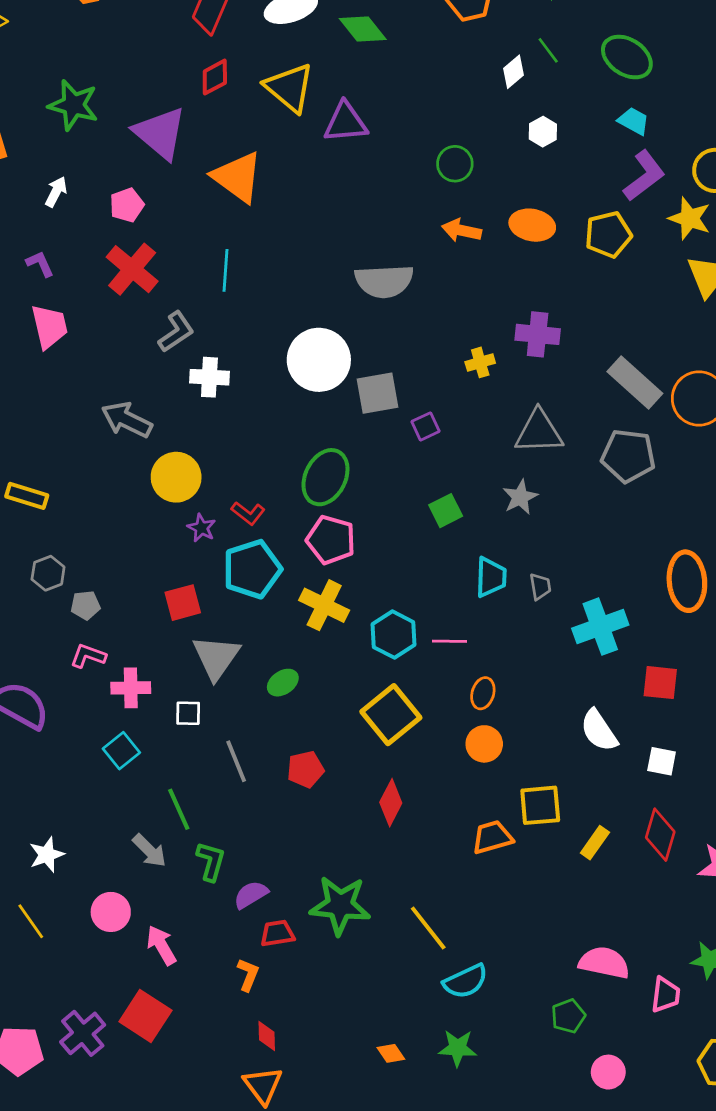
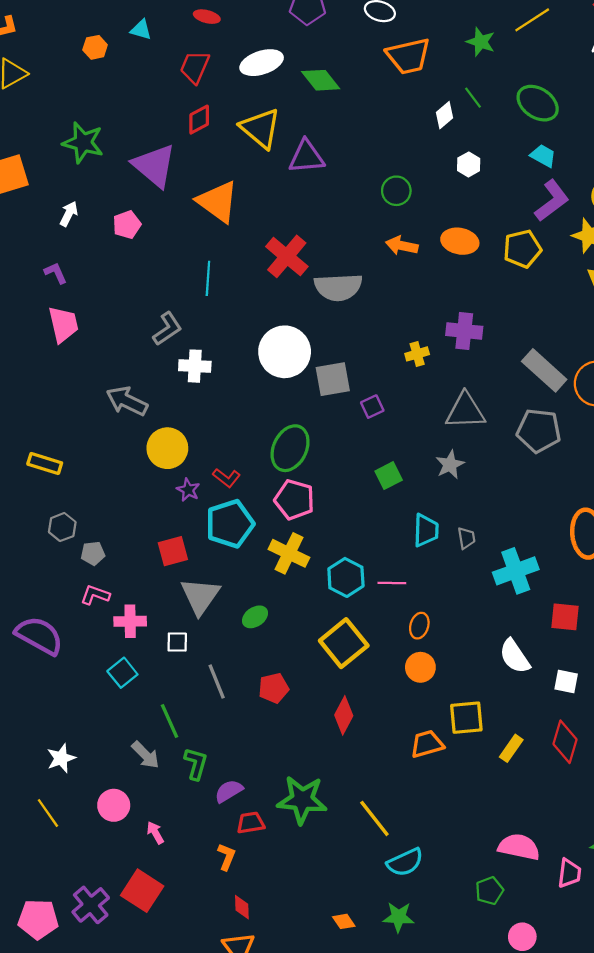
red cross: (132, 269) -> (287, 256), moved
pink arrow: (161, 945) -> (155, 833), size x0.7

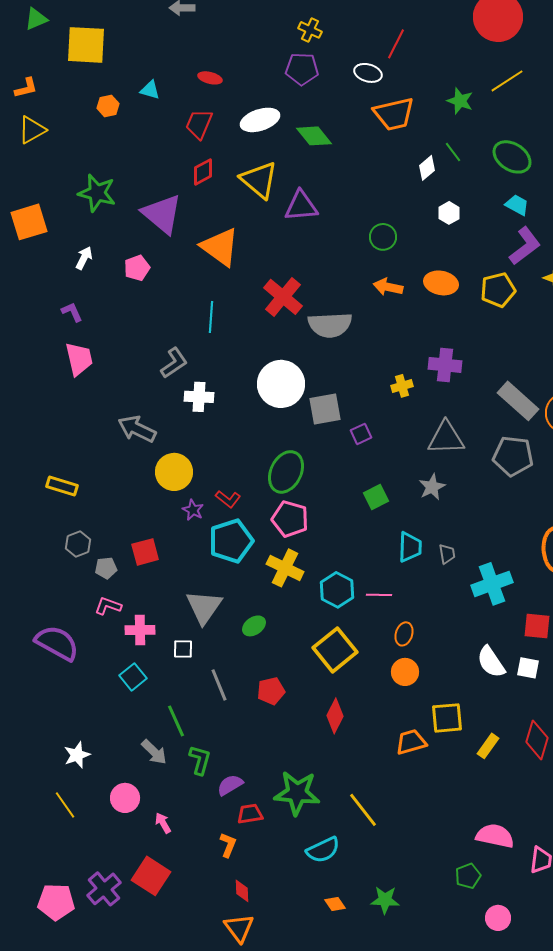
red square: (173, 551) -> (145, 552), moved
white square: (566, 682) -> (528, 668), moved
cyan semicircle: (405, 862) -> (323, 850), moved

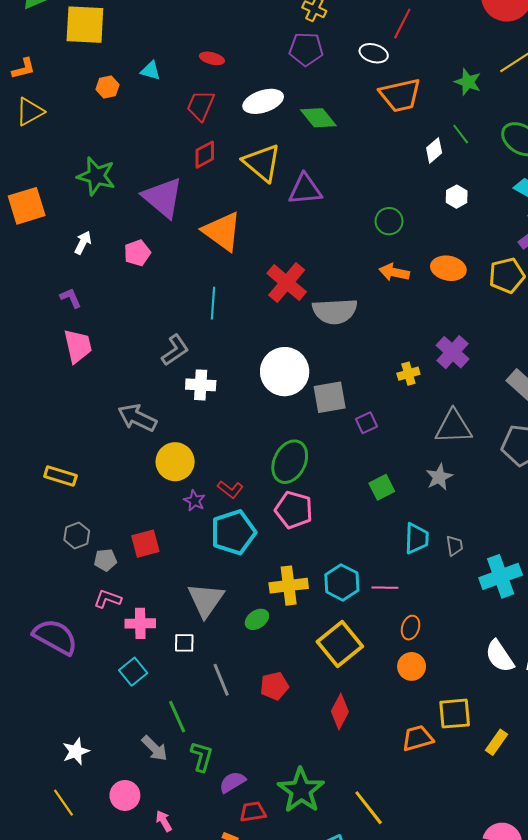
purple cross: (445, 365) -> (452, 352), turned 36
yellow cross: (285, 568) -> (289, 586), moved, turned -33
green star: (297, 793) -> (301, 790), turned 30

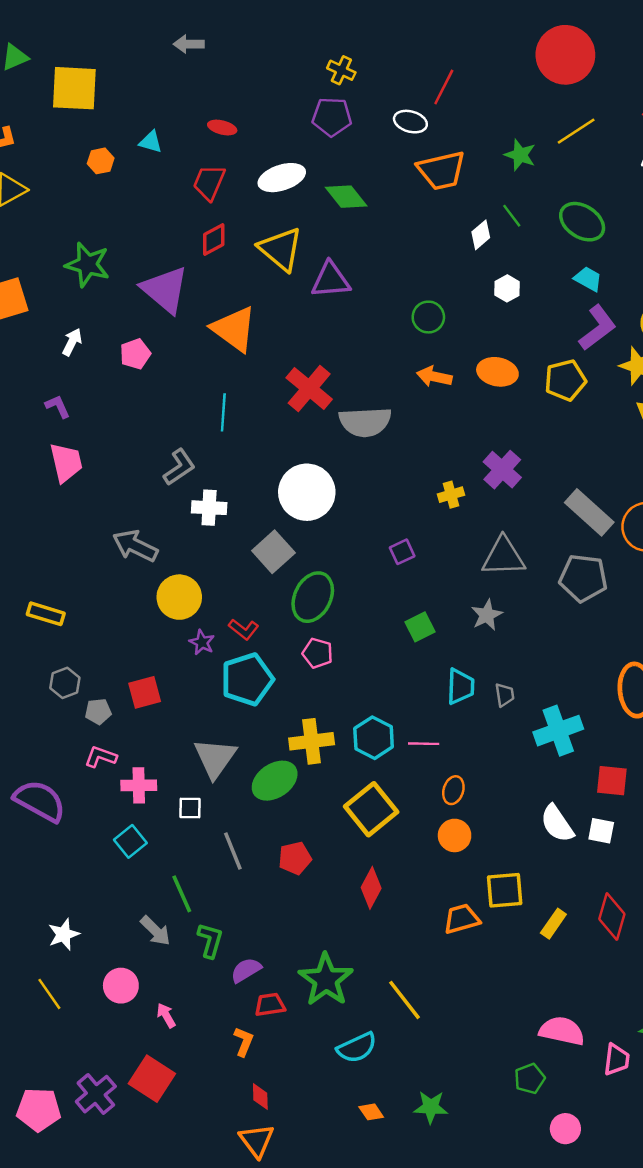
gray square: (330, 397) -> (273, 552), moved, turned -32
pink pentagon: (294, 510) -> (318, 653), size x0.7
green ellipse: (257, 619) -> (275, 781), size x1.6

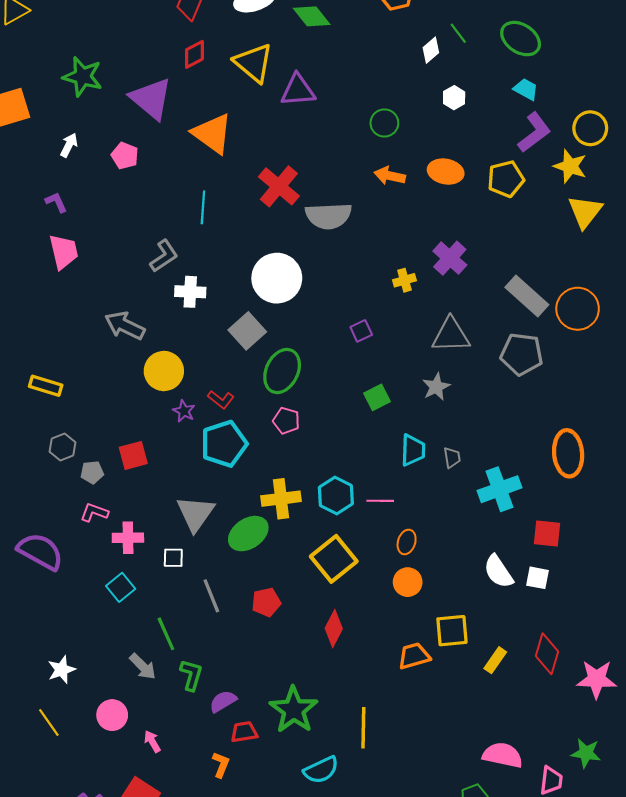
pink pentagon: (135, 354) -> (125, 156), turned -30
yellow line: (405, 1000) -> (363, 728), turned 39

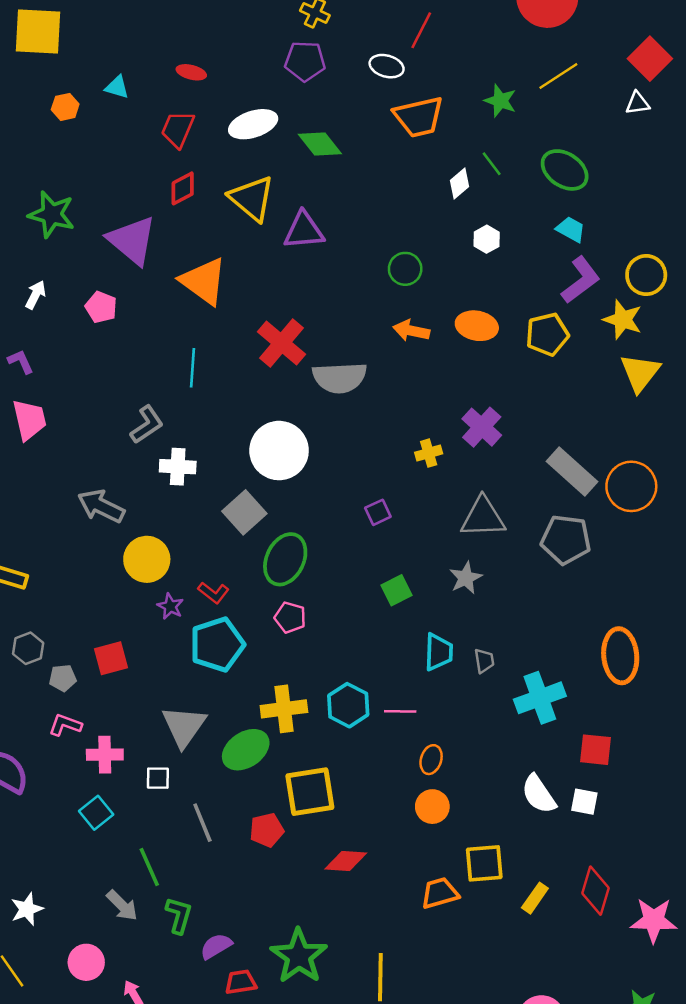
yellow square: (334, 559) -> (310, 792), moved, turned 30
red diamond: (334, 629) -> (346, 861), turned 66

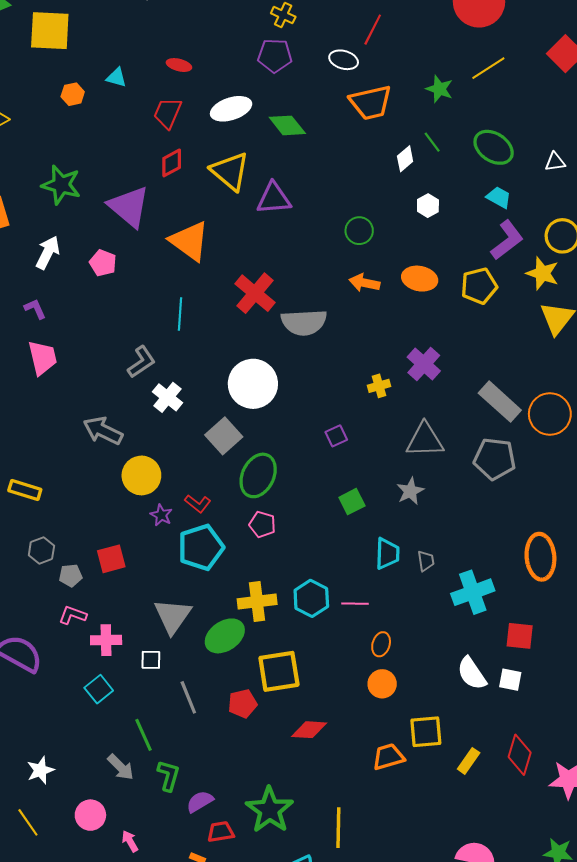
white triangle: (638, 103) -> (555, 162), moved
white arrow: (36, 295) -> (48, 253), size x1.4
white cross: (178, 467) -> (167, 397), turned 36

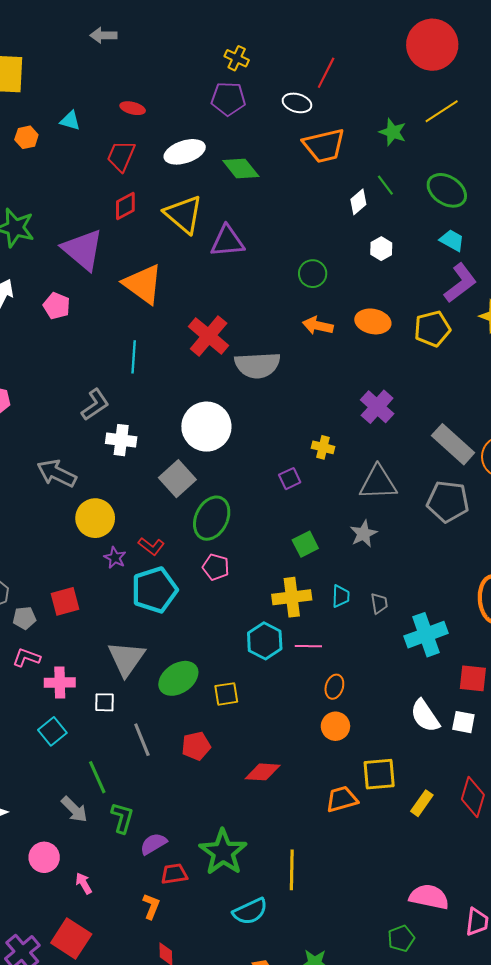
yellow cross: (379, 386) -> (323, 447), moved, turned 30
white cross: (167, 397) -> (121, 440), turned -32
cyan trapezoid: (387, 554) -> (341, 596), size x0.7
yellow cross: (257, 602) -> (292, 597), moved
yellow square: (279, 671) -> (226, 694), moved, size x0.6

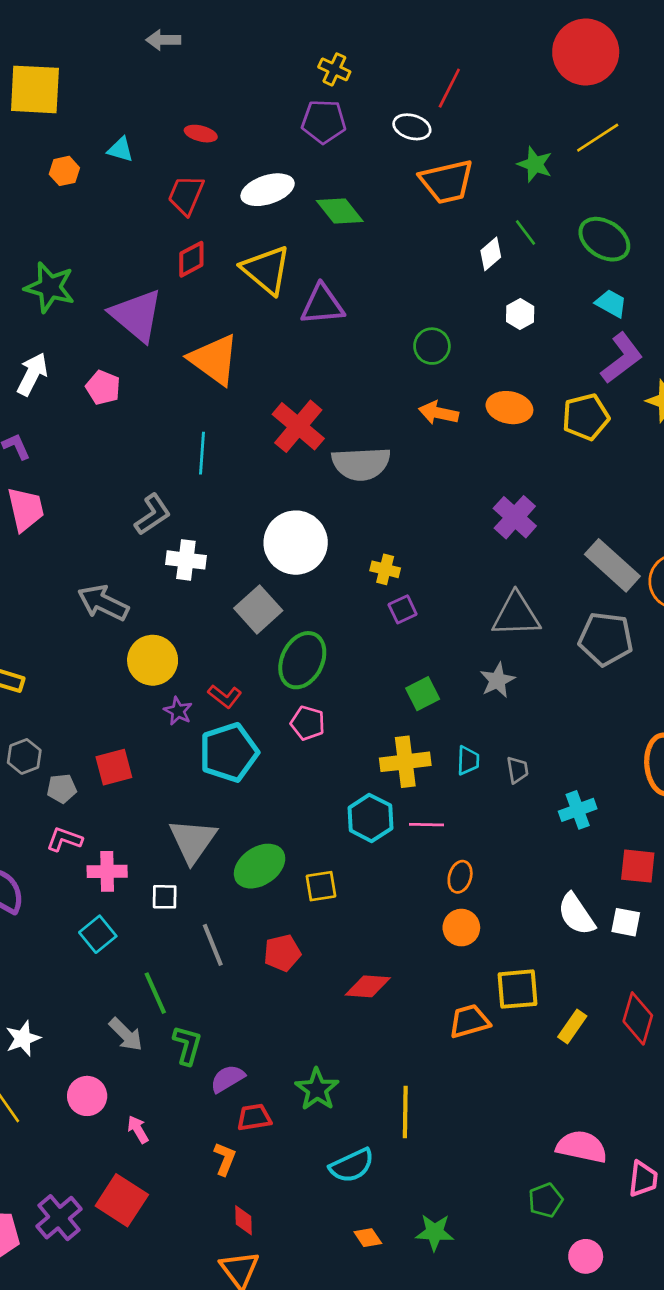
yellow cross: (323, 447) -> (385, 569), moved
cyan cross: (426, 635) -> (578, 810), size x0.7
green star: (223, 852) -> (317, 1089), size x0.7

